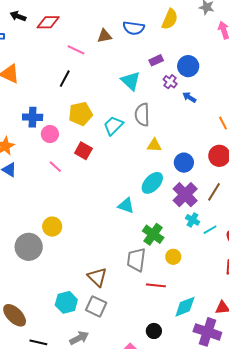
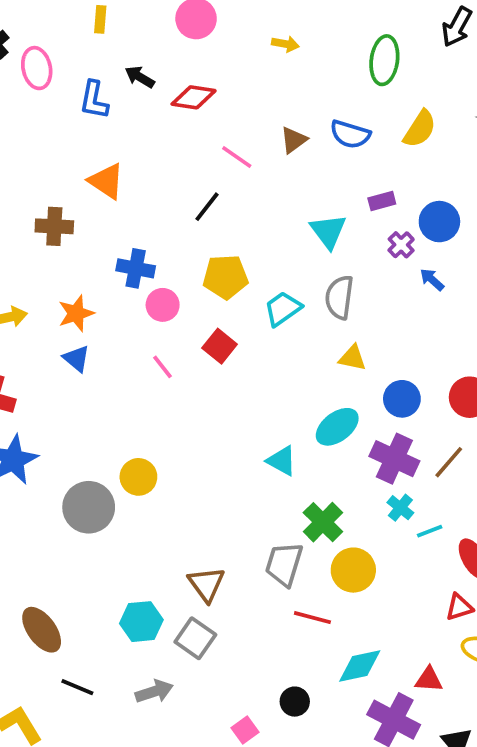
brown triangle: (104, 36) -> (294, 140), turned -35
purple cross: (185, 195) -> (394, 459), turned -30
yellow circle: (173, 257) -> (353, 570), size x1.5

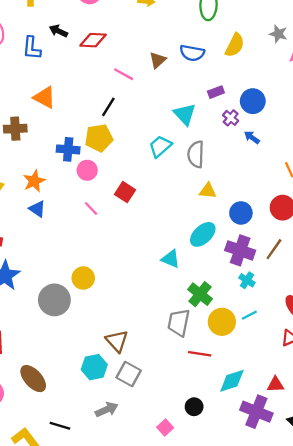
yellow pentagon: (225, 277) -> (99, 138), moved
cyan trapezoid: (283, 309) -> (160, 146), moved
cyan line: (430, 531) -> (249, 315), moved
brown triangle: (206, 584) -> (117, 341), moved
black line: (77, 687) -> (60, 426), moved

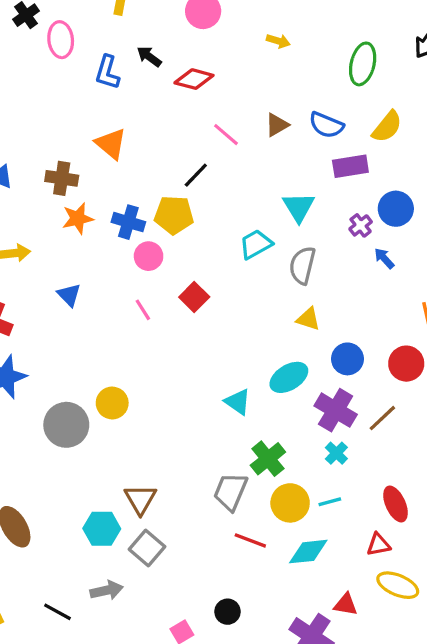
purple rectangle: (216, 92) -> (350, 166), moved, size x1.5
orange star: (34, 181) -> (78, 218), moved
cyan diamond: (232, 381) -> (308, 552), moved
black line: (60, 426) -> (58, 612), moved

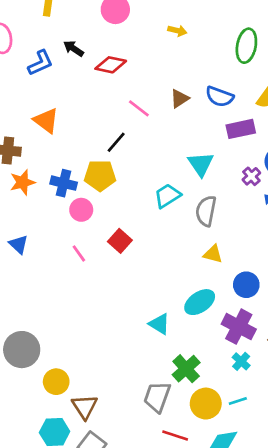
blue L-shape: (107, 72) -> (40, 63), turned -128
yellow circle: (112, 403) -> (56, 382), moved

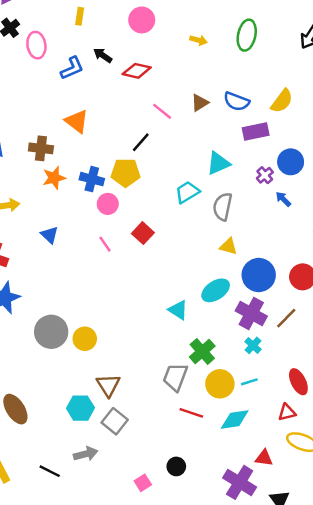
green ellipse: (246, 46) -> (247, 35), moved
cyan triangle: (201, 164) -> (218, 163), turned 40
blue circle: (246, 285) -> (259, 275), size x1.4
yellow circle: (56, 382) -> (85, 339), moved

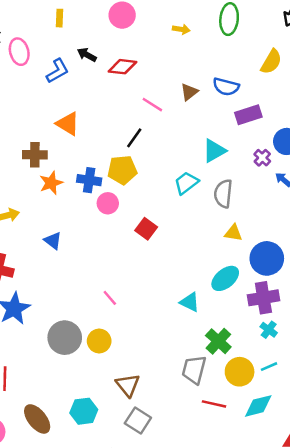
yellow semicircle: (282, 101) -> (271, 62), moved
pink line: (105, 244) -> (110, 298), moved
purple cross: (251, 313) -> (263, 298), turned -32
cyan hexagon: (80, 408) -> (84, 411), moved

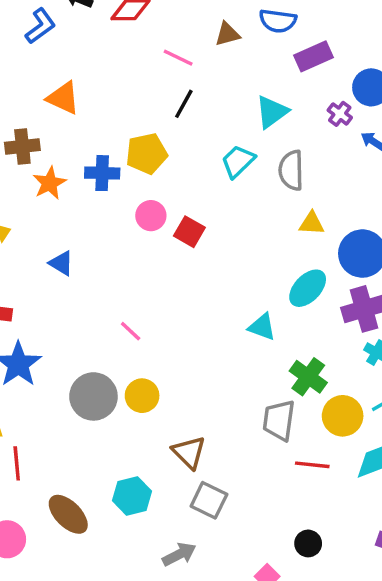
brown triangle: (189, 92) -> (227, 34), turned 30
black line: (134, 138) -> (184, 104), moved
pink circle: (108, 203) -> (151, 216), moved
pink line: (110, 298) -> (131, 331), moved

